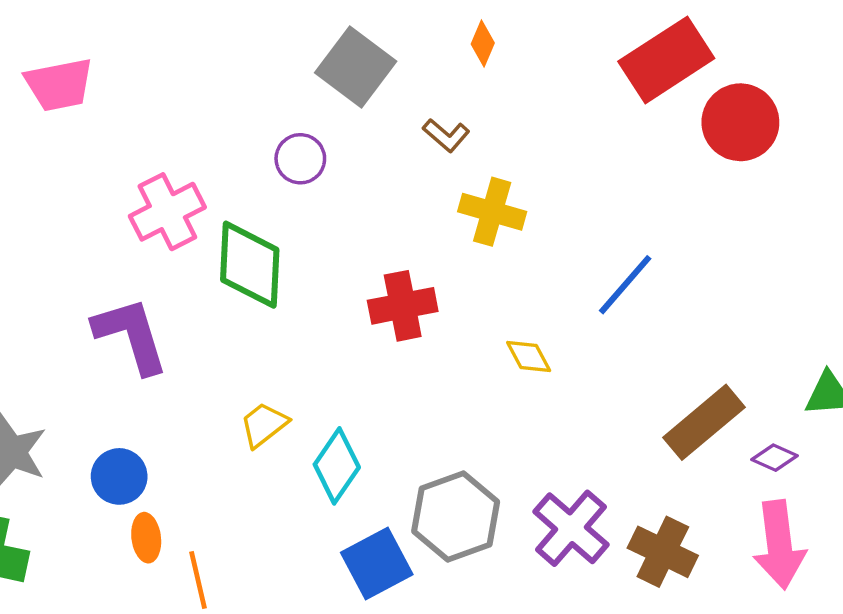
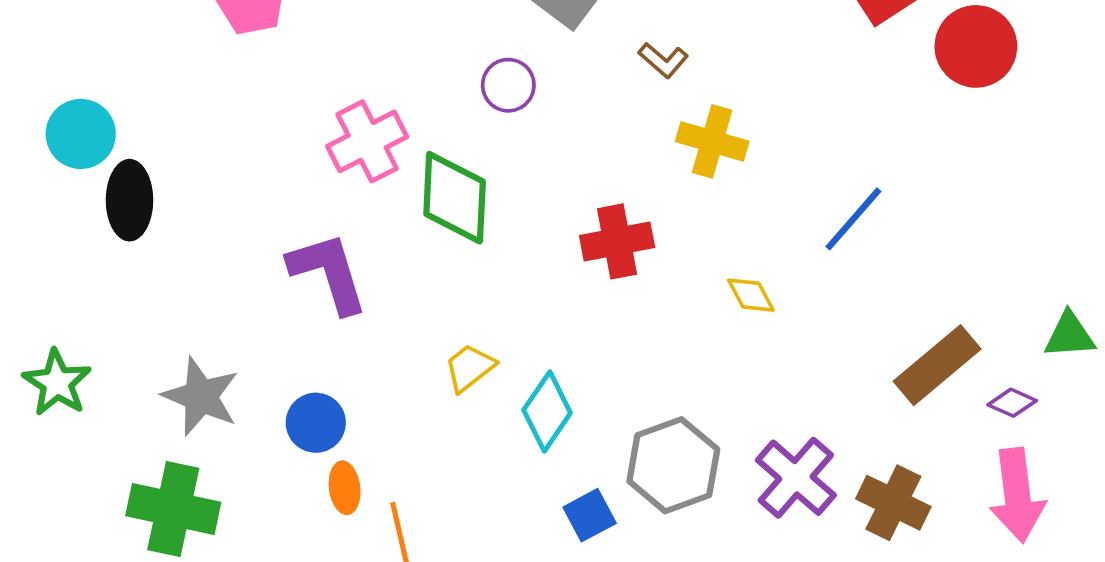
blue square: (377, 564) -> (590, 515), size x0.7

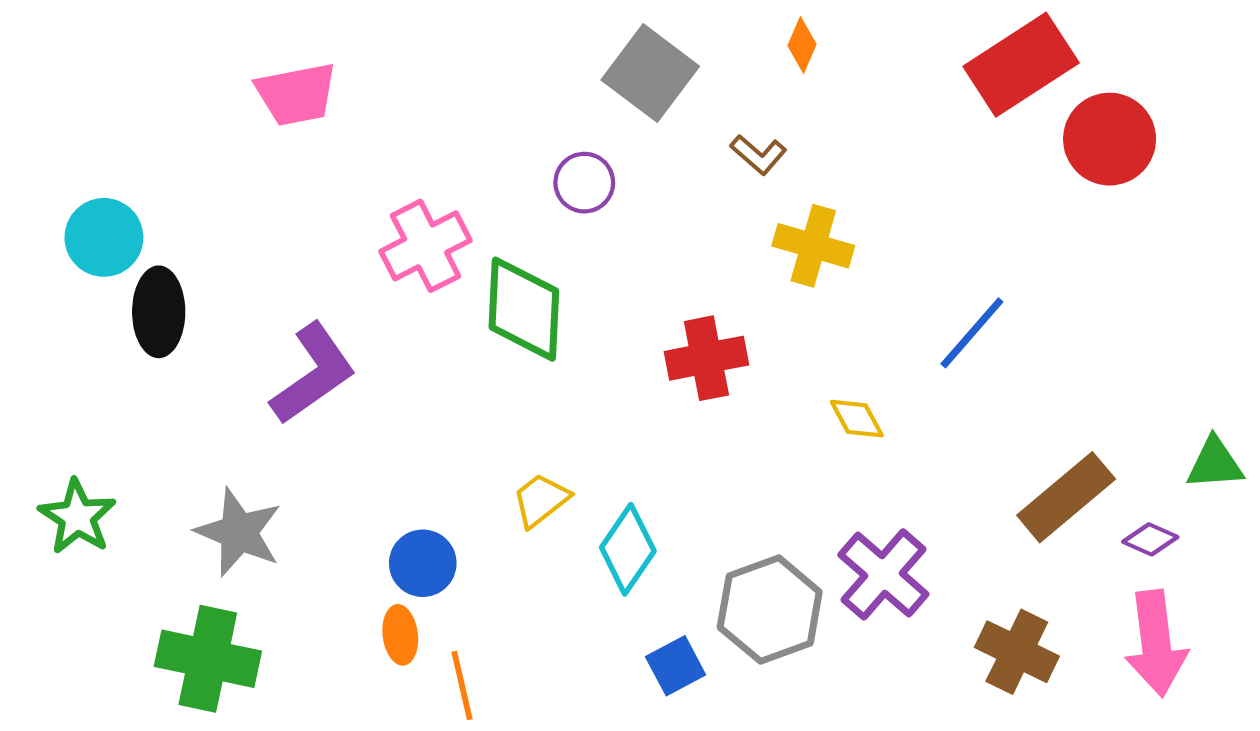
purple L-shape: (328, 273) -> (313, 374), moved, turned 72
blue circle: (316, 423) -> (423, 563), moved
purple cross: (796, 478) -> (883, 574), moved

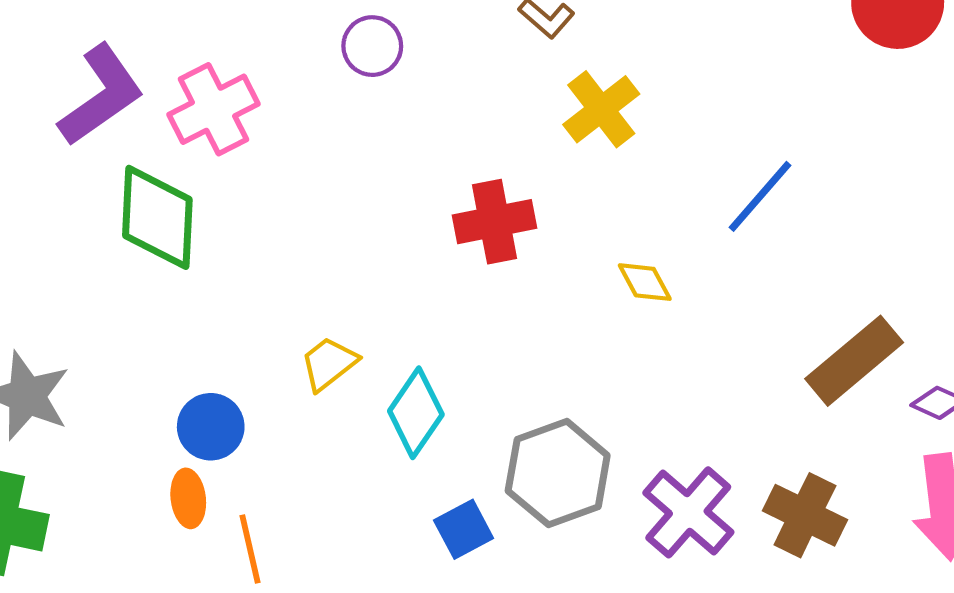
yellow cross: (813, 246) -> (601, 109), turned 36
green diamond: (524, 309) -> (157, 217), moved
purple L-shape: (313, 374) -> (101, 95), moved
purple cross: (883, 574) -> (688, 512), moved

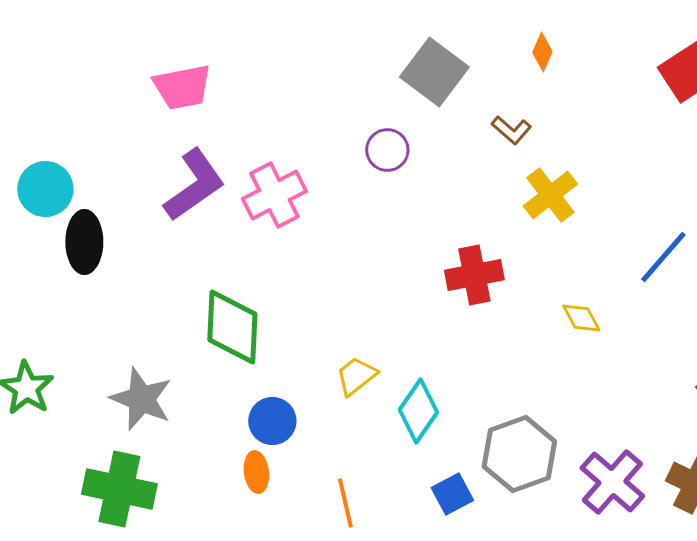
green diamond: (157, 217) -> (232, 327), moved
orange line: (250, 549) -> (345, 503), moved

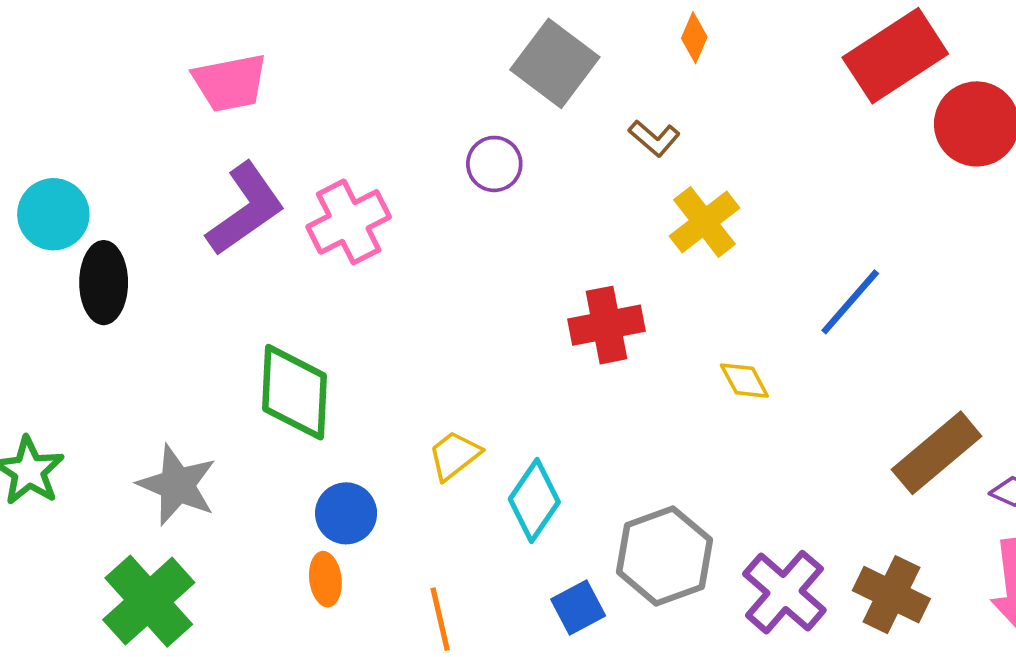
green cross: (119, 489) -> (149, 601), turned 36

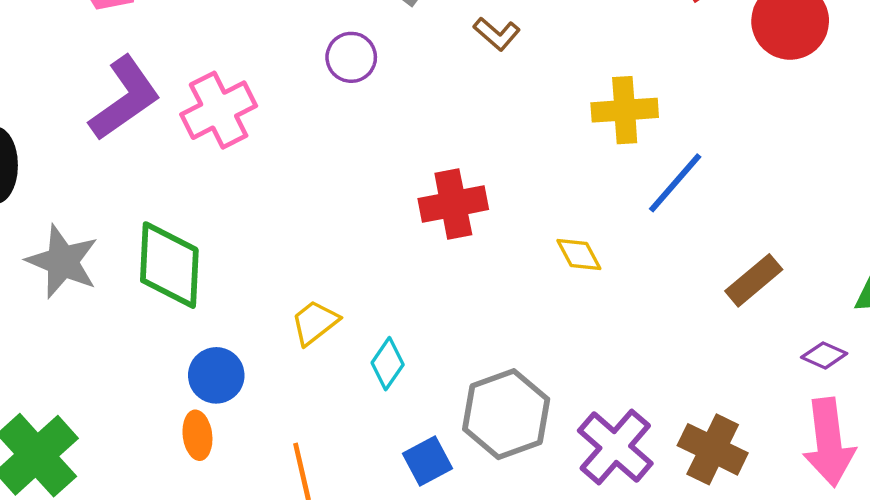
yellow cross: (704, 222) -> (625, 110), moved, turned 34
brown rectangle: (937, 453) -> (754, 280), moved, size x0.7
gray star: (177, 485) -> (62, 262), moved
cyan diamond: (534, 500) -> (388, 364), size x0.7

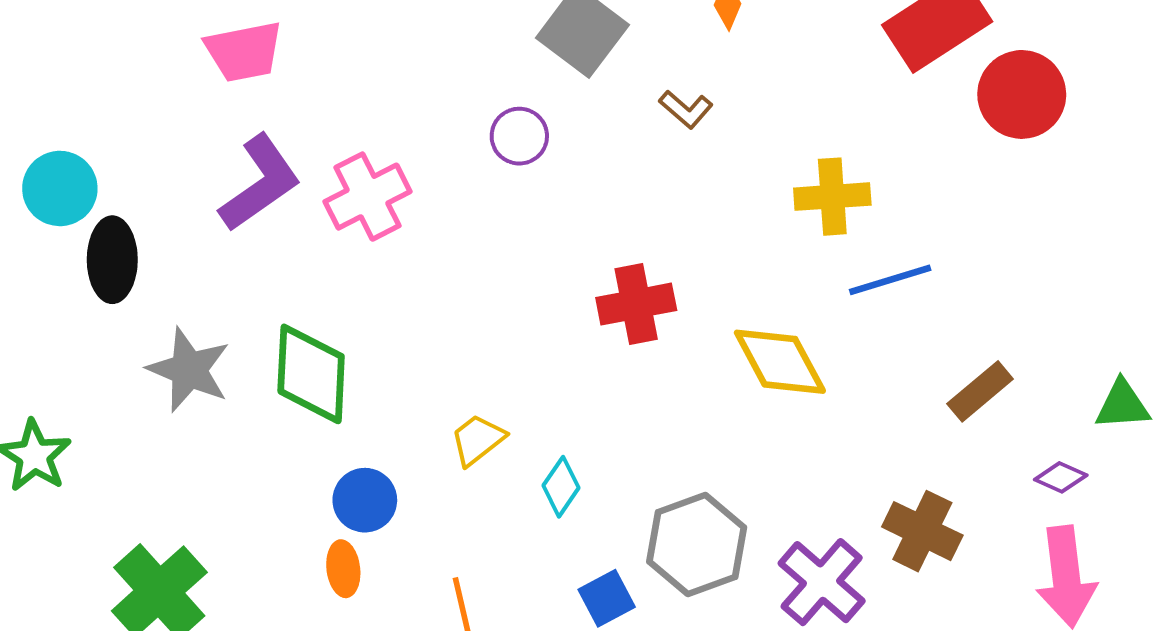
blue line: (675, 183) -> (890, 280), turned 32
yellow diamond: (579, 254) -> (780, 362), size x1.8
brown cross: (713, 449) -> (922, 531), moved

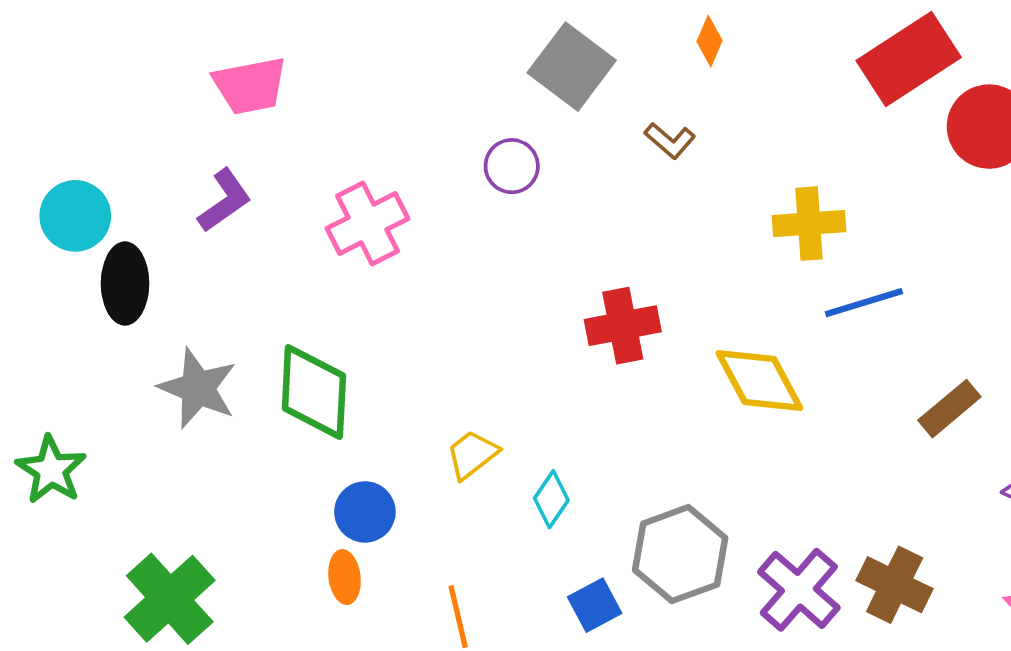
purple L-shape: (260, 183) -> (225, 201), moved, size x0.7
brown cross: (922, 531) -> (895, 585), moved

